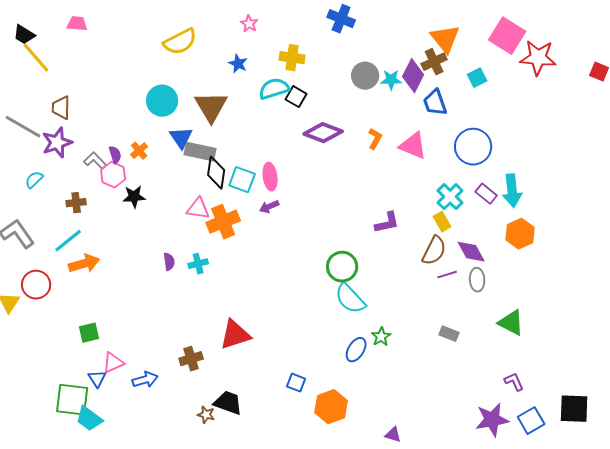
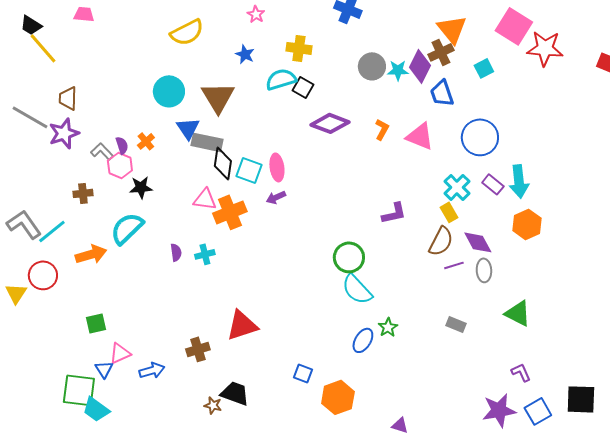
cyan semicircle: (34, 180) -> (127, 228), moved, size x1.8
cyan line: (68, 241) -> (52, 231), moved

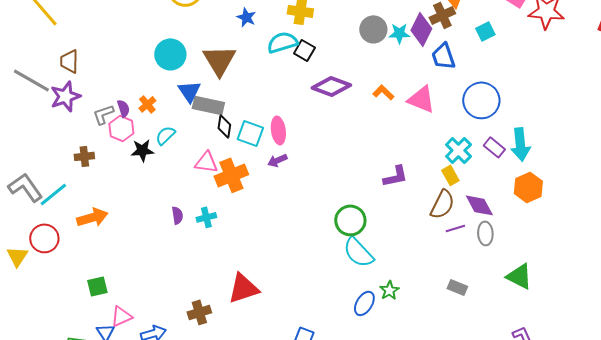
orange L-shape: (382, 129) -> (383, 92), turned -75
gray L-shape: (102, 151) -> (103, 114), turned -65
black diamond: (223, 163) -> (224, 126), size x0.7
cyan semicircle: (127, 228) -> (165, 135), moved, size x0.6

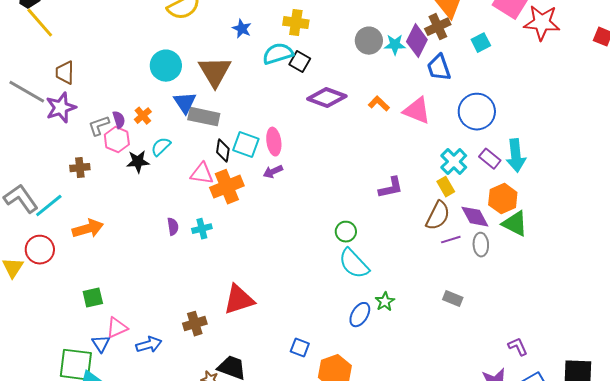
black diamond: (224, 126) -> (223, 151), moved
orange hexagon: (528, 187) -> (503, 199), moved
green circle: (350, 220) -> (346, 232), size x0.7
green triangle: (519, 276) -> (515, 224), moved

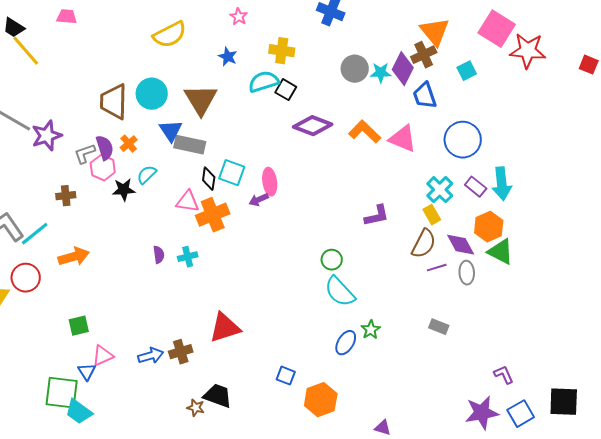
brown trapezoid: (65, 73) -> (114, 102), moved, size x1.5
orange L-shape: (379, 104) -> (365, 132), size x1.5
purple semicircle: (119, 120) -> (105, 148), size x1.4
pink ellipse: (274, 142) -> (270, 182), moved
blue arrow: (149, 345) -> (151, 356), moved

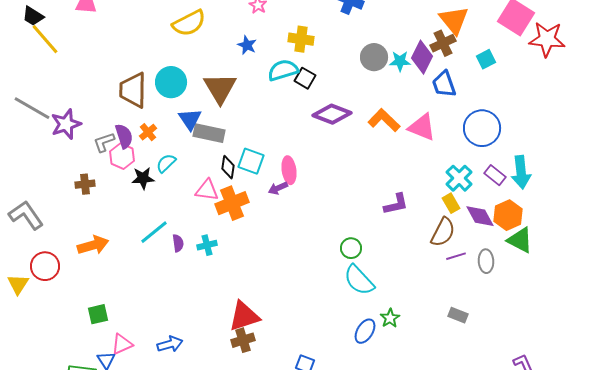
cyan line: (35, 234) -> (154, 232), moved
purple diamond: (461, 245) -> (480, 216), moved
brown cross: (181, 352) -> (243, 340), moved

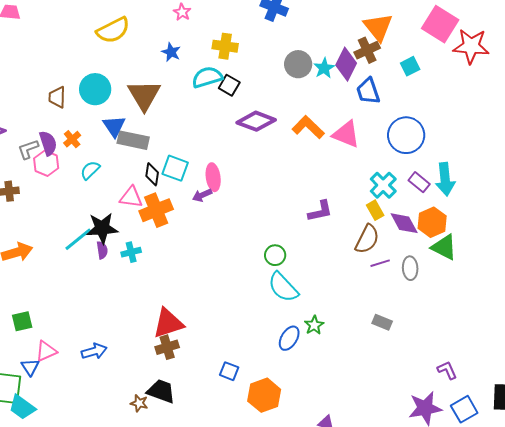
cyan star: (400, 61) -> (324, 68), turned -30
brown trapezoid: (133, 90) -> (57, 97), size x0.6
black star: (143, 178) -> (102, 228), moved, size x1.4

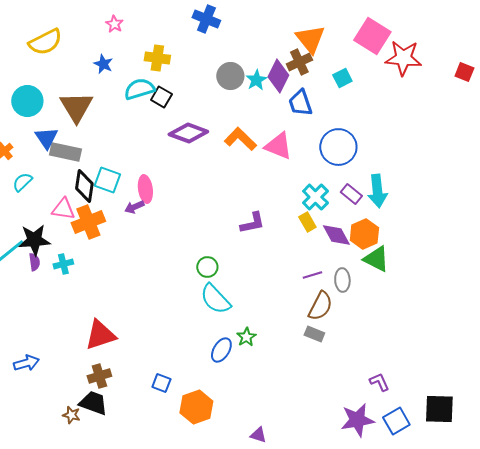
black diamond: (152, 174) -> (84, 186), size x1.4
brown semicircle: (367, 239) -> (320, 306), moved
brown cross: (167, 347) -> (99, 376), moved

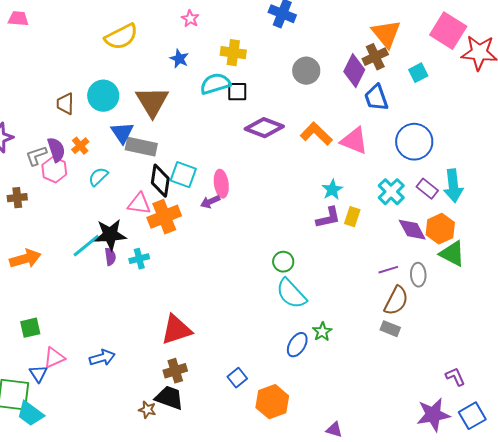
cyan star: (256, 80) -> (332, 190), moved
black square: (161, 97) -> (237, 92), turned -30
yellow rectangle: (307, 222) -> (352, 217), moved, turned 48
blue square: (161, 383) -> (237, 378), turned 30

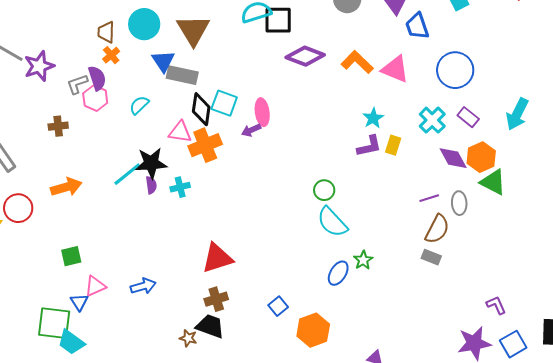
black square: (237, 92) -> (278, 20), size x1.4
orange cross: (80, 146) -> (111, 55), moved
cyan arrow: (453, 186) -> (517, 114), moved, turned 32

